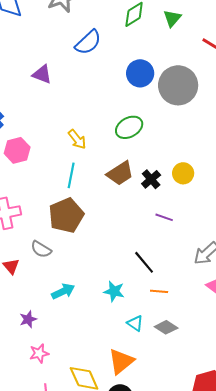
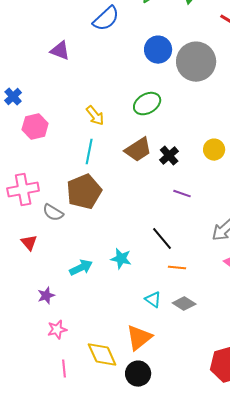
yellow circle: (183, 173) -> (214, 150), moved
gray semicircle: (41, 249) -> (53, 213), moved
cyan star: (114, 291) -> (121, 259), moved

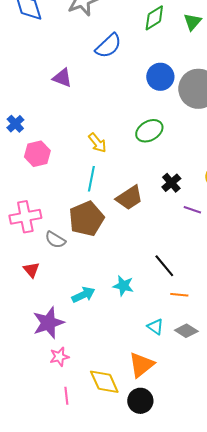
brown trapezoid: (138, 150) -> (129, 198), moved
purple line: (182, 194) -> (192, 210), moved
purple star: (46, 296) -> (48, 323), size x1.8

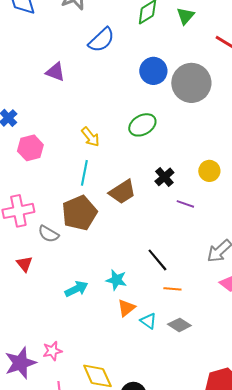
purple star: (48, 323) -> (20, 363), moved
orange triangle: (141, 365) -> (126, 308), moved, size x0.7

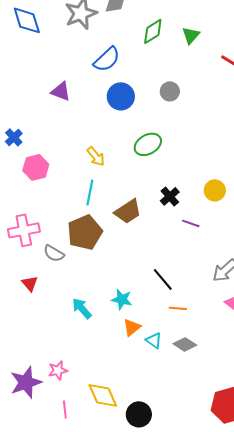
blue circle: (153, 71) -> (121, 96), moved
gray circle: (191, 83) -> (170, 91), moved, size x0.5
cyan arrow: (76, 289) -> (82, 308), turned -105

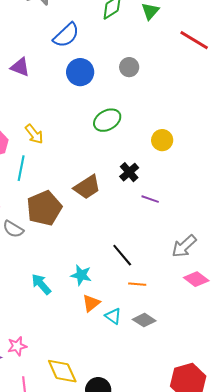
yellow arrow: (96, 156) -> (34, 134), moved
yellow circle: (215, 190) -> (162, 140), moved
cyan line: (90, 192) -> (21, 168), moved

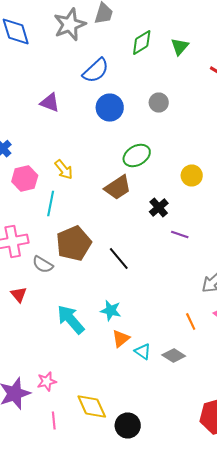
brown trapezoid: (87, 187) -> (118, 188), moved
black line: (122, 255) -> (119, 258), moved
cyan arrow: (41, 284) -> (71, 320), size x1.4
orange line: (137, 284) -> (191, 322), moved, turned 60

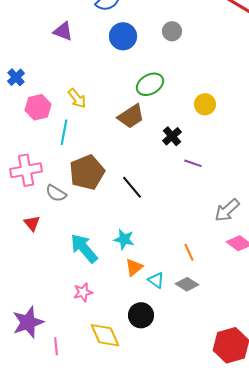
orange line: (191, 322) -> (189, 252), moved
pink star: (47, 382) -> (83, 292), moved
pink line: (54, 420) -> (56, 346), moved
black circle: (128, 426) -> (141, 315), moved

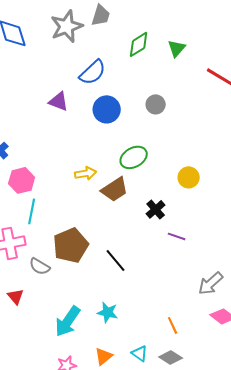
purple triangle: (63, 31) -> (59, 101), moved
yellow arrow: (77, 98) -> (86, 173), moved, turned -60
cyan line: (64, 132) -> (32, 211), moved
cyan arrow: (84, 248) -> (68, 321), turned -104
orange triangle: (134, 267) -> (104, 356), moved

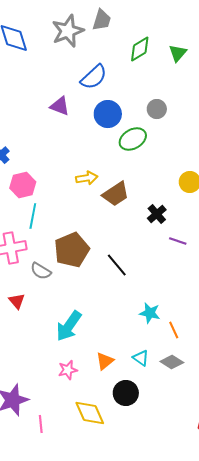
green ellipse: (134, 157) -> (133, 139), moved
cyan star: (108, 312) -> (150, 313), moved

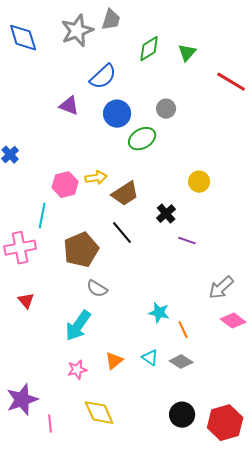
pink hexagon: (23, 185) -> (65, 185), moved
black line: (117, 265) -> (122, 233), moved
gray semicircle: (41, 271) -> (97, 289), moved
black circle: (126, 393) -> (182, 415), moved

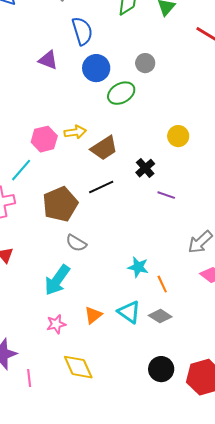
blue semicircle: (103, 77) -> (82, 31), turned -64
cyan line: (42, 216) -> (21, 170), turned 30
black line: (122, 233) -> (101, 187), turned -75
cyan triangle: (150, 358) -> (129, 312), size x1.4

